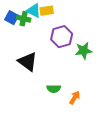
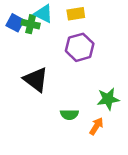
yellow rectangle: (47, 11) -> (76, 14), moved
green star: (84, 51) -> (108, 99), moved

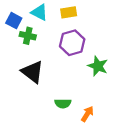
green cross: (31, 24) -> (28, 36), moved
green star: (108, 99) -> (98, 66), moved, turned 30

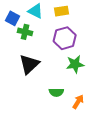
green star: (98, 66) -> (75, 64), moved, turned -30
black triangle: (32, 72) -> (29, 64), turned 40

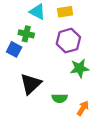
blue square: (13, 18) -> (14, 49), moved
black triangle: (29, 64) -> (31, 84), moved

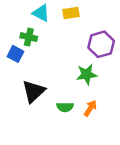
purple hexagon: (68, 41) -> (101, 44), moved
orange arrow: (83, 108) -> (90, 108), moved

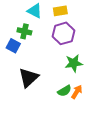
purple hexagon: (101, 44) -> (63, 33), moved
green semicircle: (65, 107) -> (64, 91), moved, turned -32

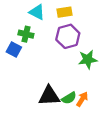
green star: (74, 63) -> (88, 59), moved
black triangle: (29, 78) -> (49, 96), moved, turned 40

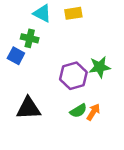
purple hexagon: (68, 36) -> (73, 76), moved
black triangle: (49, 96) -> (28, 108), moved

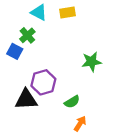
green cross: (30, 38) -> (27, 35), turned 35
purple hexagon: (73, 76) -> (43, 82), moved
orange arrow: (93, 112) -> (80, 124), moved

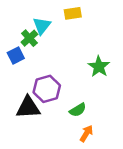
cyan triangle: (39, 12) -> (42, 26), moved, turned 42
blue square: (15, 51) -> (16, 55), turned 35
green star: (91, 62) -> (99, 67), turned -30

